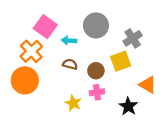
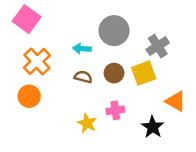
pink square: (45, 27) -> (27, 19), moved
brown circle: (96, 71) -> (114, 73), moved
orange circle: (25, 80) -> (29, 96), size x0.7

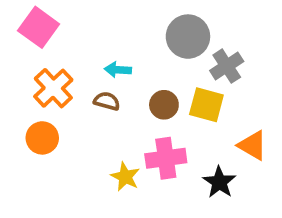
gray circle: (114, 31) -> (188, 37), moved
yellow square: (144, 73) -> (206, 105), turned 35
brown semicircle: (83, 77) -> (107, 101), moved
pink cross: (115, 110) -> (166, 158), size x1.5

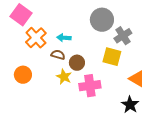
orange cross: (53, 88) -> (36, 38), moved
brown circle: (164, 105) -> (77, 63), moved
yellow star: (125, 177) -> (64, 77), moved
black star: (219, 182) -> (130, 105), moved

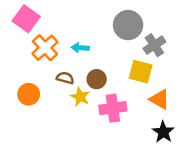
brown semicircle: (58, 55) -> (65, 78), moved
orange triangle: (137, 79) -> (159, 99), moved

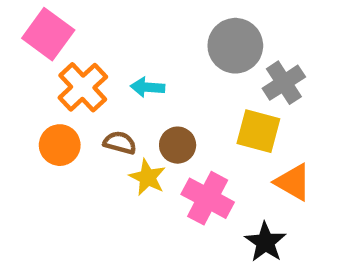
orange circle: (29, 94) -> (60, 145), moved
pink cross: (113, 108) -> (208, 198), turned 36
black star: (163, 132) -> (265, 242), moved

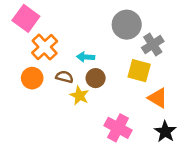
cyan arrow: (148, 87) -> (86, 57), moved
pink cross: (208, 198) -> (118, 128), moved
black star: (265, 242) -> (165, 132), moved

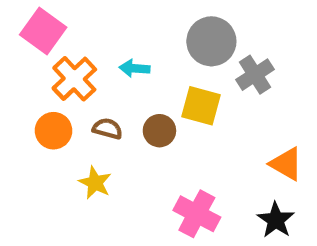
cyan arrow: (86, 57) -> (135, 68), moved
yellow square: (139, 71) -> (201, 106), moved
yellow star: (79, 96) -> (95, 183), moved
orange triangle: (158, 98) -> (286, 164), moved

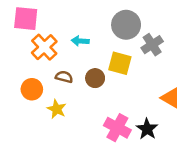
pink square: (43, 31) -> (26, 19), turned -30
orange circle: (54, 131) -> (32, 89), moved
black star: (276, 220) -> (147, 129), moved

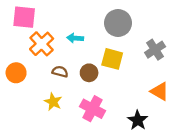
gray cross: (152, 45) -> (155, 50), moved
orange circle: (32, 89) -> (16, 73), moved
pink cross: (117, 128) -> (93, 109), moved

